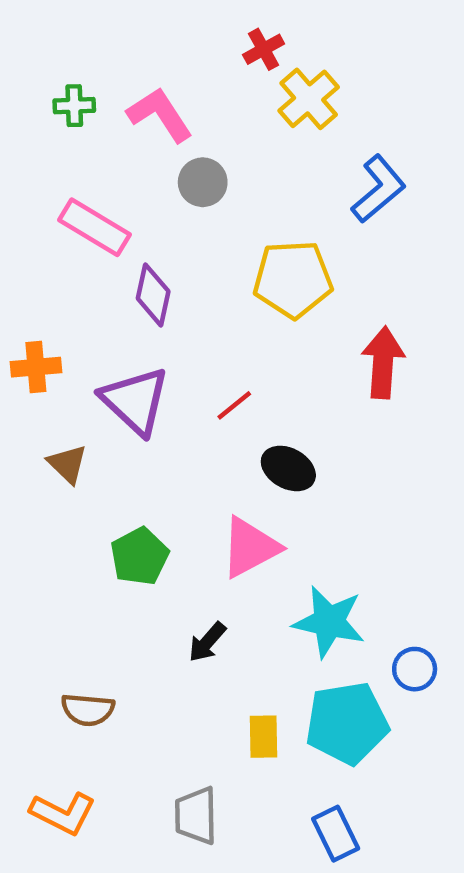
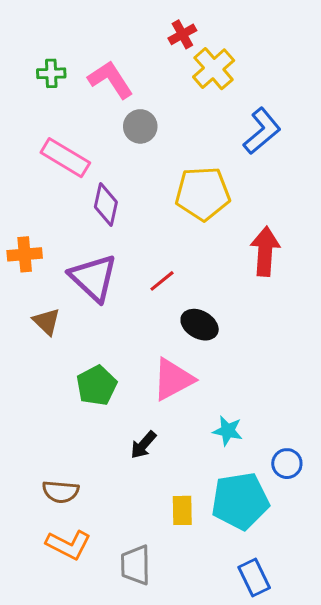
cyan star: (329, 622) -> (228, 431), size x0.6
orange L-shape: (63, 813) -> (68, 545), moved
blue rectangle: (336, 834) -> (254, 577), moved

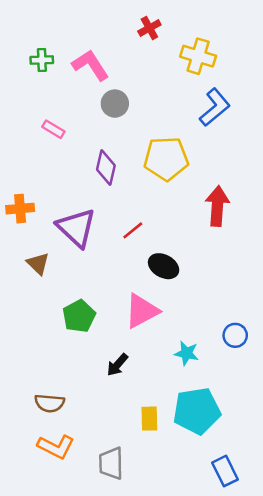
yellow cross: (214, 69) -> (198, 56), moved, turned -32
pink rectangle: (65, 158) -> (53, 129), size x0.6
purple diamond: (106, 204) -> (106, 168), moved
blue circle: (287, 464) -> (235, 335), moved
blue rectangle: (254, 577) -> (225, 471), moved

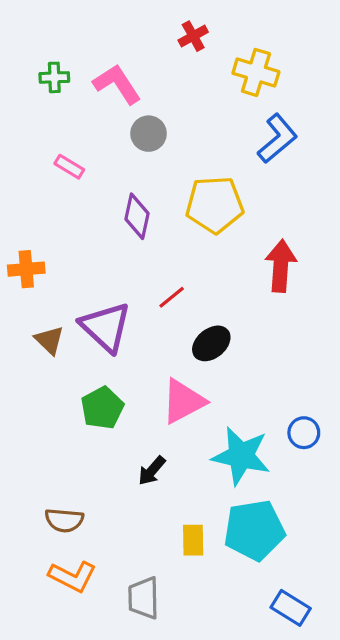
purple triangle: (76, 228) -> (106, 327), moved
black ellipse: (164, 266) -> (211, 343), turned -68
cyan star: (187, 353) -> (241, 456), size x1.8
blue rectangle: (225, 471) -> (291, 608), turned -32

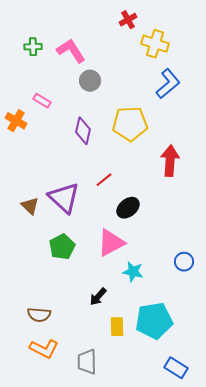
red cross: (193, 36) -> (128, 20), moved
orange cross: (26, 269) -> (16, 121), moved, turned 35
cyan star: (241, 456) -> (133, 272), moved, size x0.6
black arrow: (152, 471) -> (98, 297), moved

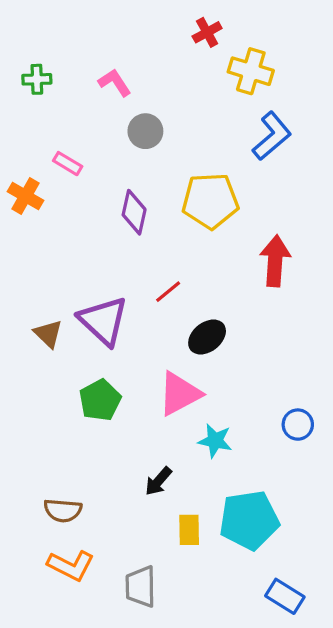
green cross: (33, 47) -> (37, 79), moved
pink L-shape: (71, 51) -> (115, 83), size x0.7

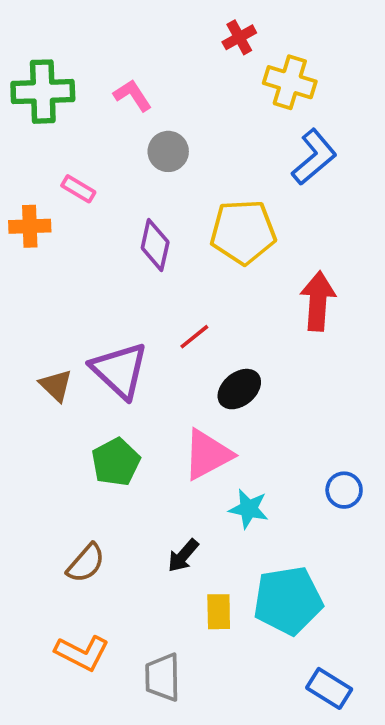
green cross: (37, 79) -> (43, 92), size x1.8
orange cross: (25, 196) -> (30, 226), turned -32
brown semicircle: (63, 510) -> (86, 563), moved, turned -54

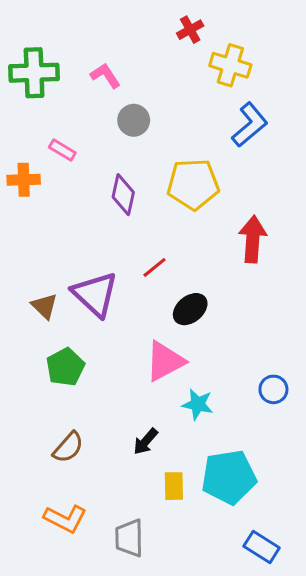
green pentagon: (116, 462) -> (65, 367), moved

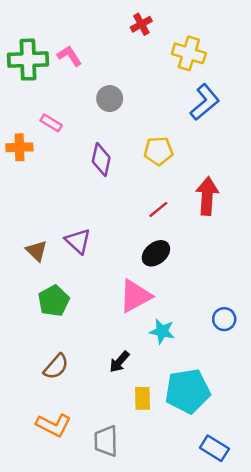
red cross: (190, 30) -> (141, 24), moved
pink L-shape: (105, 76) -> (69, 56), moved
yellow pentagon: (193, 184) -> (158, 151), size x0.7
red line: (154, 267) -> (158, 209), moved
purple triangle: (95, 294) -> (78, 241), size x0.7

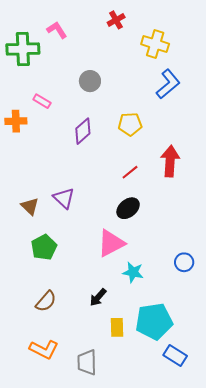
pink L-shape: (69, 56) -> (57, 30), moved
purple diamond: (101, 159) -> (83, 131), turned 36
blue rectangle: (214, 448) -> (175, 355), moved

